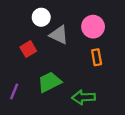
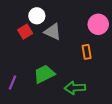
pink circle: (93, 27) -> (98, 24), moved
red square: (28, 49) -> (25, 32), moved

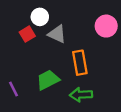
orange rectangle: (87, 52) -> (80, 63), moved, size x1.5
purple line: (12, 83) -> (13, 89), turned -48

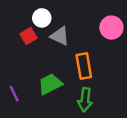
green arrow: (81, 95) -> (85, 100), turned -80

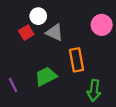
green arrow: (85, 100) -> (94, 90), moved

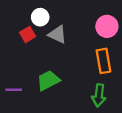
orange rectangle: (76, 60) -> (103, 61), moved
purple line: (13, 85) -> (14, 90), turned -64

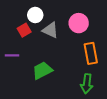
pink circle: (107, 26) -> (79, 23), moved
purple line: (14, 90) -> (12, 55), moved

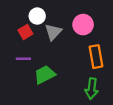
gray triangle: (50, 30) -> (53, 32), turned 48
purple line: (12, 55) -> (23, 59), moved

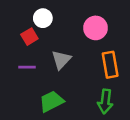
gray triangle: (53, 32) -> (61, 60), moved
green trapezoid: (45, 75) -> (51, 101), moved

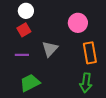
white circle: (43, 18) -> (26, 11), moved
green trapezoid: (51, 101) -> (30, 83), moved

